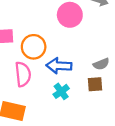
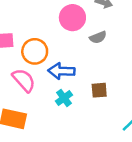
gray semicircle: (101, 64) -> (98, 37), moved
pink semicircle: (23, 74) -> (24, 80), turned -35

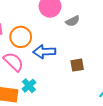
cyan cross: (64, 98) -> (29, 86), moved

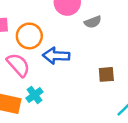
brown square: (77, 65) -> (106, 74), moved

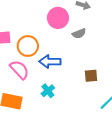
cyan cross: (34, 95) -> (48, 91), moved

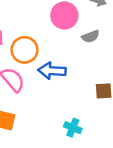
cyan cross: (48, 91) -> (73, 128), moved, turned -32

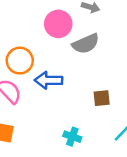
gray semicircle: (91, 36) -> (86, 44), size x1.5

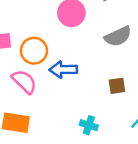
gray semicircle: (86, 44) -> (118, 36), moved

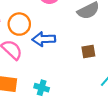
cyan cross: (89, 125) -> (42, 88), moved

